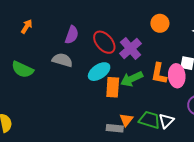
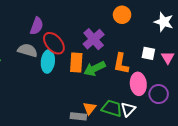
red ellipse: (104, 42) -> (54, 43), moved
cyan ellipse: (99, 72) -> (48, 62), moved, turned -50
pink ellipse: (177, 76) -> (138, 84), moved
orange rectangle: (113, 87) -> (76, 63), moved

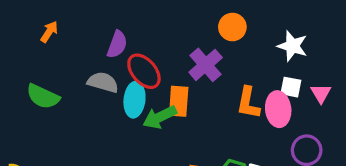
orange circle: (122, 15) -> (232, 27), moved
white star: (164, 22) -> (292, 46), moved
green arrow: (95, 69) -> (160, 117), moved
pink ellipse: (138, 84) -> (278, 109), moved

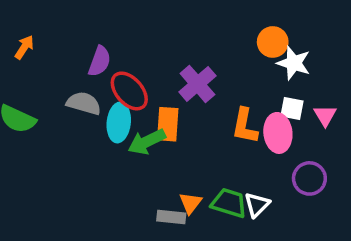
orange circle: (232, 27) -> (273, 42), moved

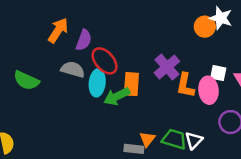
orange arrow: (24, 47) -> (58, 30), moved, size x1.5
white star: (294, 63) -> (221, 18), moved
purple cross: (197, 84) -> (167, 67), moved

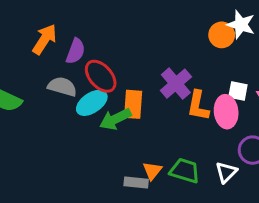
cyan ellipse: (97, 83) -> (92, 103), turned 50
white triangle: (194, 140) -> (226, 172), moved

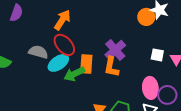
orange arrow: (45, 39) -> (62, 20), moved
purple semicircle: (76, 51) -> (16, 13), moved
orange L-shape: (198, 106) -> (111, 67), moved
pink ellipse: (226, 112) -> (150, 88), moved

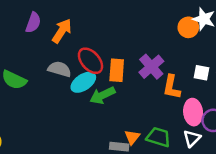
orange arrow: (62, 20) -> (62, 31), moved
orange rectangle: (86, 64) -> (117, 70), moved
orange L-shape: (111, 67) -> (172, 87), moved

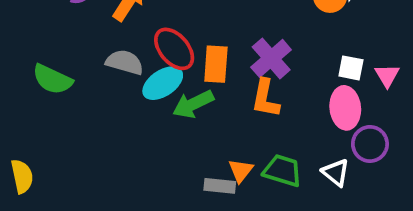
orange L-shape: (172, 87) -> (265, 98), moved
pink ellipse: (193, 112) -> (345, 108), moved
white triangle: (192, 138) -> (336, 173), turned -36

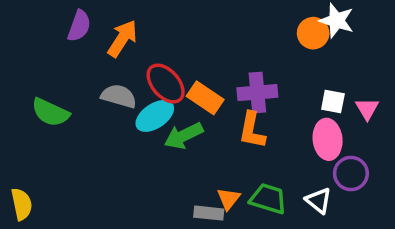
purple cross: (271, 58) -> (257, 93), turned 36
orange rectangle: (216, 64) -> (205, 98), turned -60

